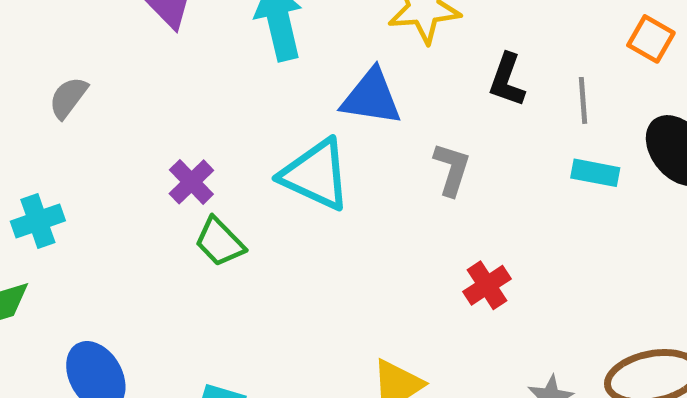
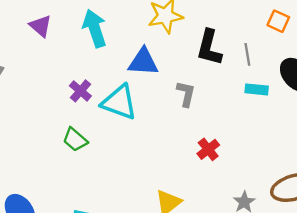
black L-shape: (507, 80) -> (209, 48), size x1.4
purple cross: (191, 182) -> (80, 91), moved

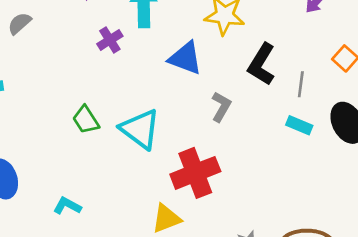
purple cross: (80, 91) -> (110, 40), moved
cyan triangle: (119, 102) -> (140, 129), moved
red cross: (208, 149) -> (195, 173), moved, size x1.8

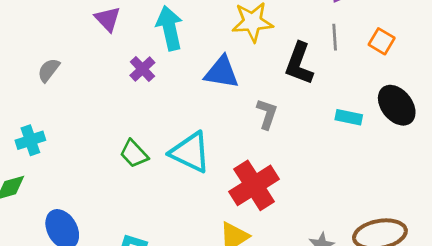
gray line: (301, 84) -> (335, 37), moved

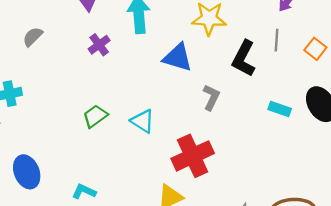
purple cross: (142, 69) -> (99, 45), moved
cyan triangle: (190, 152) -> (143, 121), size x0.7
green trapezoid: (134, 154) -> (95, 116), turned 90

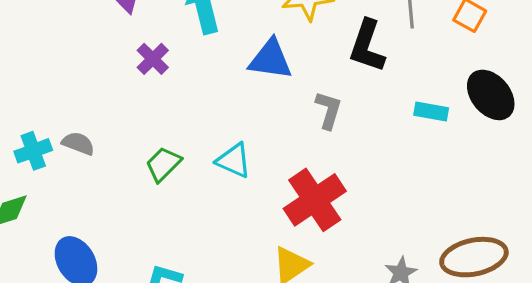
gray semicircle: (33, 37) -> (78, 143), moved, turned 75

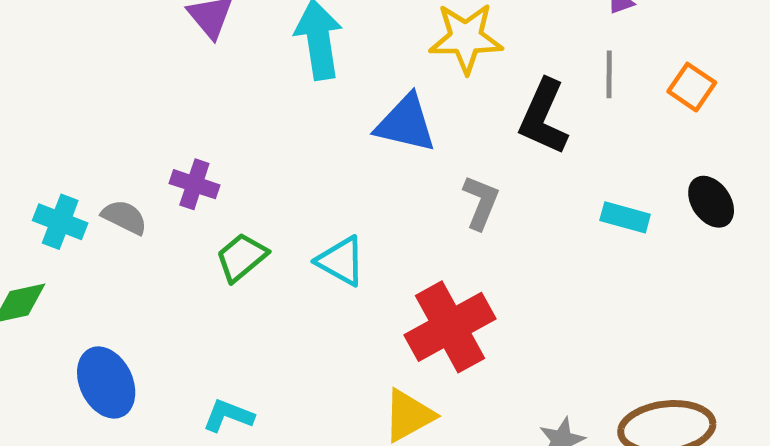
purple cross: (153, 59) -> (194, 184), moved, turned -32
black ellipse: (491, 95) -> (711, 202), size x0.7
cyan cross: (33, 151) -> (60, 222), turned 36

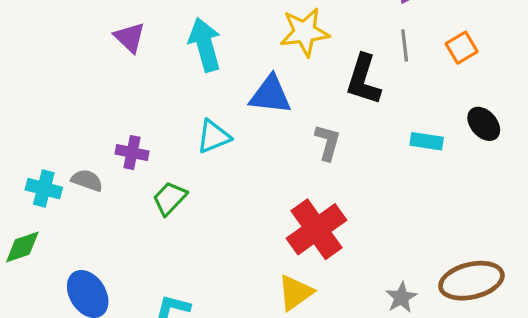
orange square: (692, 87) -> (462, 48), turned 32
cyan triangle: (341, 261) -> (214, 137), moved, turned -45

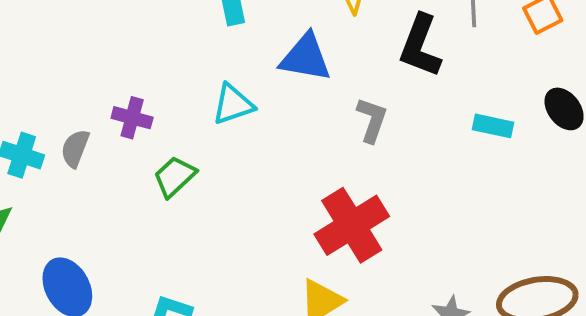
gray semicircle: (87, 180) -> (75, 148), turned -92

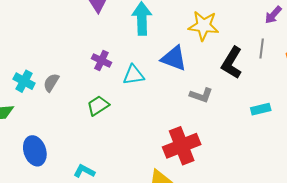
purple cross: (132, 118) -> (101, 61), moved
gray L-shape: (372, 120) -> (201, 95), turned 80
cyan rectangle: (493, 126) -> (261, 109), turned -36

